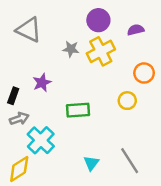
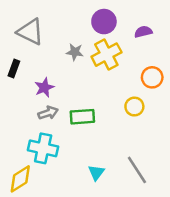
black rectangle: (13, 96) -> (14, 68), moved
gray arrow: (19, 119) -> (48, 113), moved
cyan cross: (41, 140) -> (43, 148), turned -32

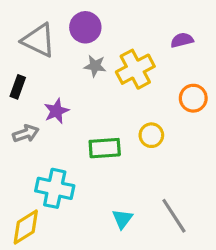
purple circle: (104, 22) -> (85, 27), moved
yellow circle: (134, 107) -> (151, 135), moved
gray arrow: (48, 113) -> (26, 134), moved

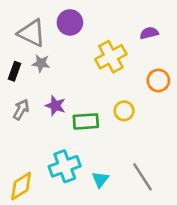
gray star: (95, 66) -> (41, 63), moved
purple star: (56, 111) -> (55, 106), moved, turned -30
gray arrow: (26, 134) -> (21, 110), turned -42
cyan cross: (55, 188) -> (65, 166), moved, turned -32

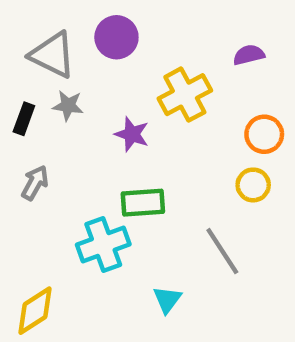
purple star: (55, 106) -> (132, 134), moved
yellow circle: (124, 111) -> (253, 185), moved
cyan cross: (65, 166) -> (103, 244), moved
gray line: (143, 177) -> (222, 251), moved

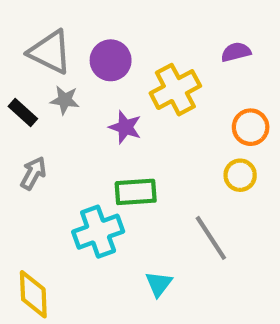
purple circle: (116, 37) -> (111, 60), moved
black rectangle: (24, 119) -> (23, 113), turned -68
yellow diamond: (35, 311) -> (33, 294), turned -60

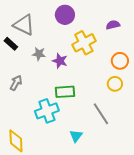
purple circle: (111, 60) -> (65, 15), moved
gray star: (65, 100) -> (39, 54), moved
black rectangle: (23, 113) -> (11, 44), moved

